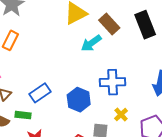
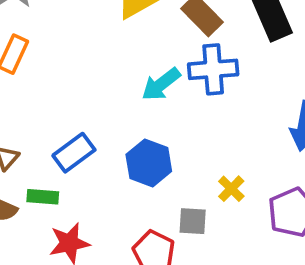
cyan arrow: (91, 43) -> (161, 84), moved
blue cross: (113, 82) -> (213, 69), moved

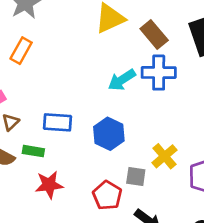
blue rectangle: (74, 153) -> (57, 122), turned 36
yellow cross: (231, 189) -> (164, 156), size x1.4

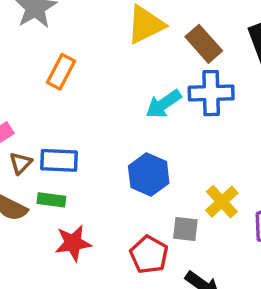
orange rectangle: (21, 51) -> (61, 72), moved
blue rectangle: (57, 122) -> (59, 160), moved

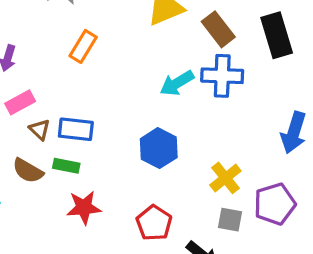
brown triangle: (21, 163) -> (40, 130), turned -35
gray square: (185, 229) -> (230, 220), moved

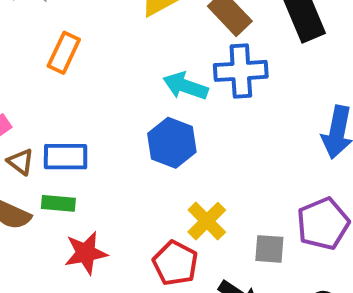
cyan arrow: (177, 83) -> (185, 86), turned 56
blue hexagon: (159, 148) -> (172, 143), moved
yellow cross: (225, 178) -> (207, 221), moved

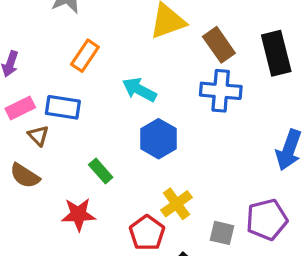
cyan arrow: (185, 86) -> (139, 90), moved
blue rectangle: (66, 157) -> (63, 107), moved
green rectangle: (58, 203) -> (101, 171), moved, turned 35

